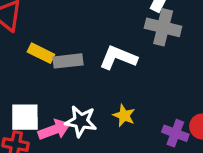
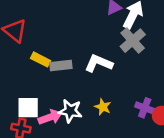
gray cross: (163, 27) -> (133, 41), turned 35
purple cross: (175, 133) -> (145, 108), moved

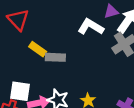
white L-shape: (99, 63) -> (91, 27), moved

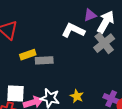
yellow rectangle: (38, 49) -> (28, 55), turned -49

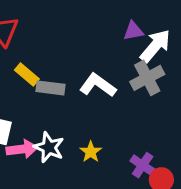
white L-shape: (73, 30) -> (98, 85), moved
yellow rectangle: (28, 55) -> (27, 74), turned 49

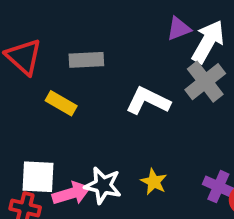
gray rectangle: (51, 88) -> (86, 60), moved

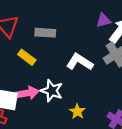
white star: (103, 185) -> (52, 91), moved
pink arrow: (71, 193) -> (27, 93), moved

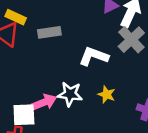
yellow rectangle: (27, 57) -> (16, 17), moved
yellow star: (77, 111) -> (107, 95), moved

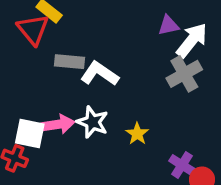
gray rectangle: (49, 32) -> (70, 62), moved
white L-shape: (94, 56) -> (100, 74), moved

